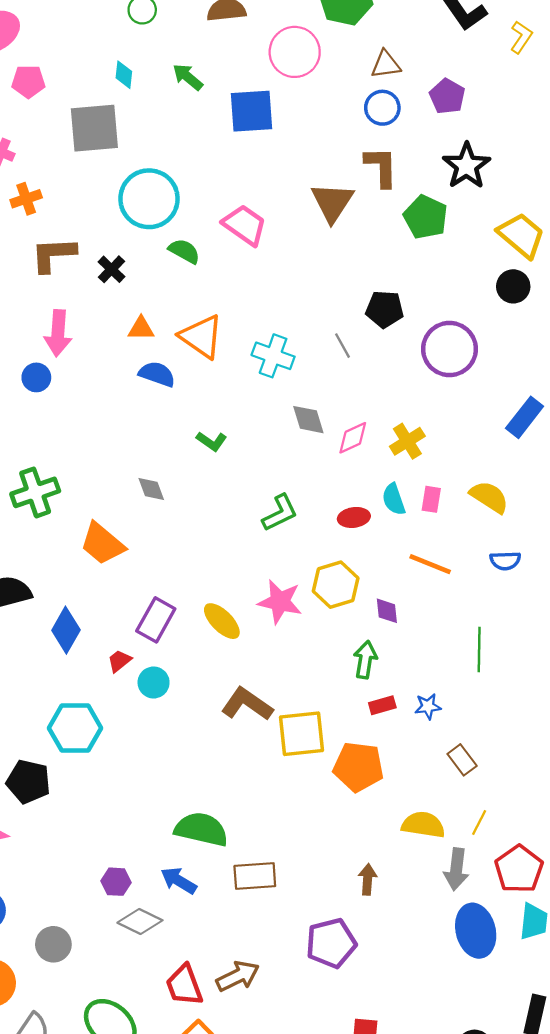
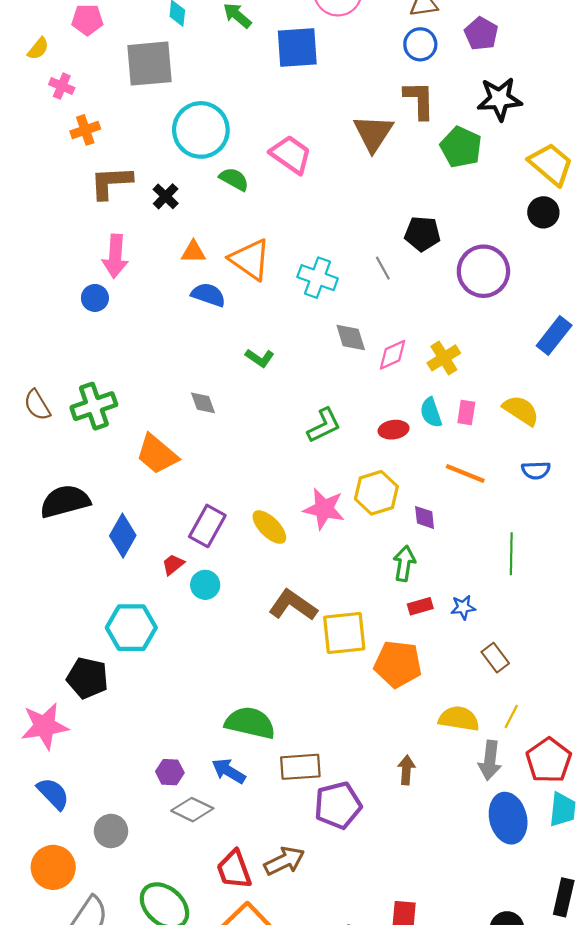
black star: (467, 166) -> (499, 99), turned 30
purple pentagon: (331, 943) -> (338, 805), moved

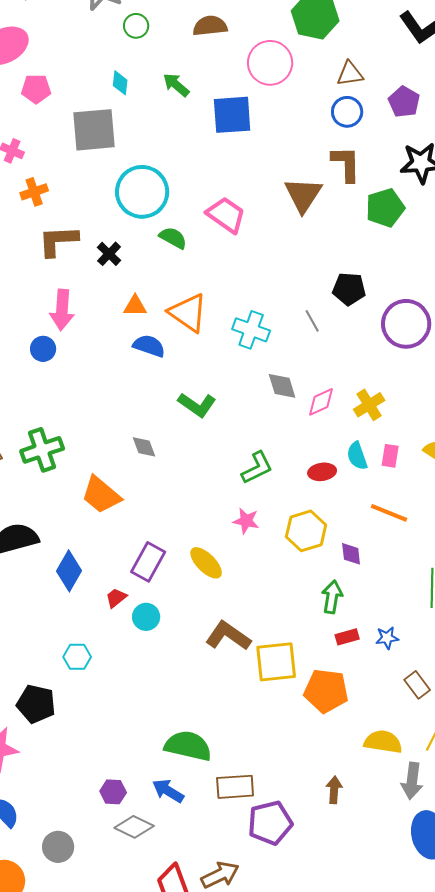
green pentagon: (461, 147) -> (385, 208), turned 30
green L-shape: (260, 358) -> (197, 405), size x1.4
pink star: (324, 509) -> (246, 521), moved, size x0.7
cyan hexagon: (131, 628) -> (77, 657), size x0.6

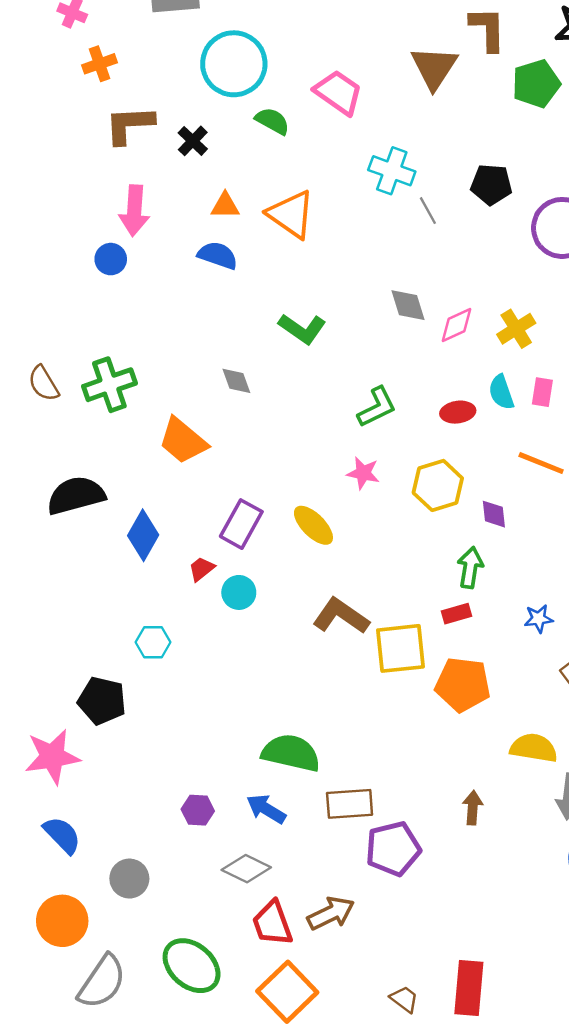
gray line: (312, 321) -> (428, 211), moved
cyan cross: (251, 330) -> (392, 171), moved
blue semicircle: (149, 346) -> (218, 255), moved
red rectangle: (347, 637) -> (457, 614), moved
gray diamond: (134, 827) -> (246, 869), moved

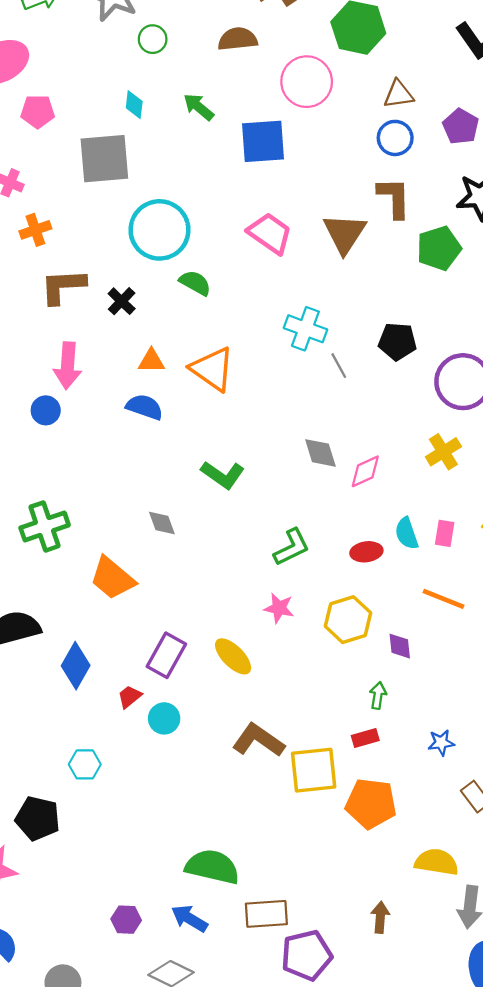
pink trapezoid: (338, 92) -> (270, 233), moved
yellow cross: (516, 329) -> (443, 452), moved
green arrow: (470, 568) -> (378, 695), size x0.7

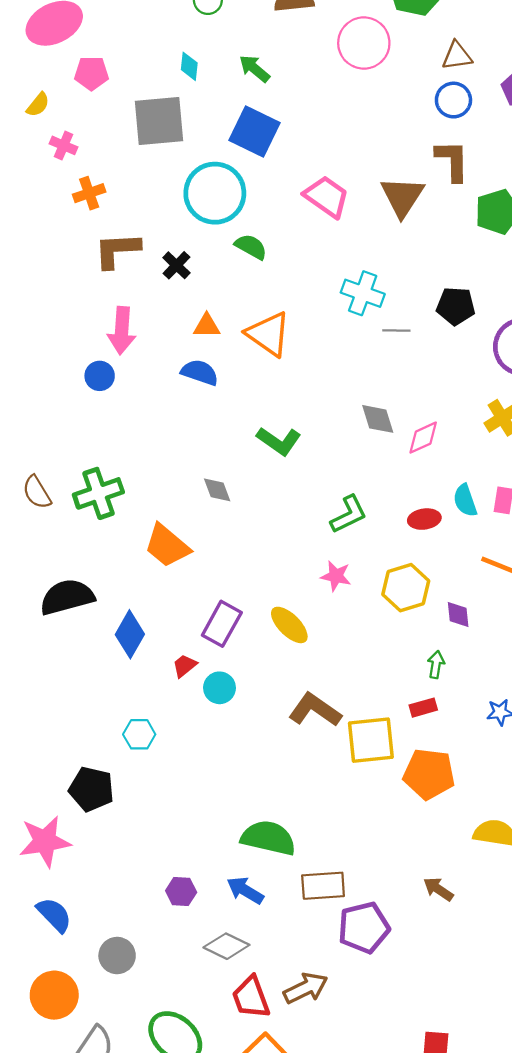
blue square: (263, 141) -> (254, 131), moved, turned 30
gray line: (339, 366) -> (396, 330), turned -60
brown arrow: (380, 917) -> (438, 889), turned -60

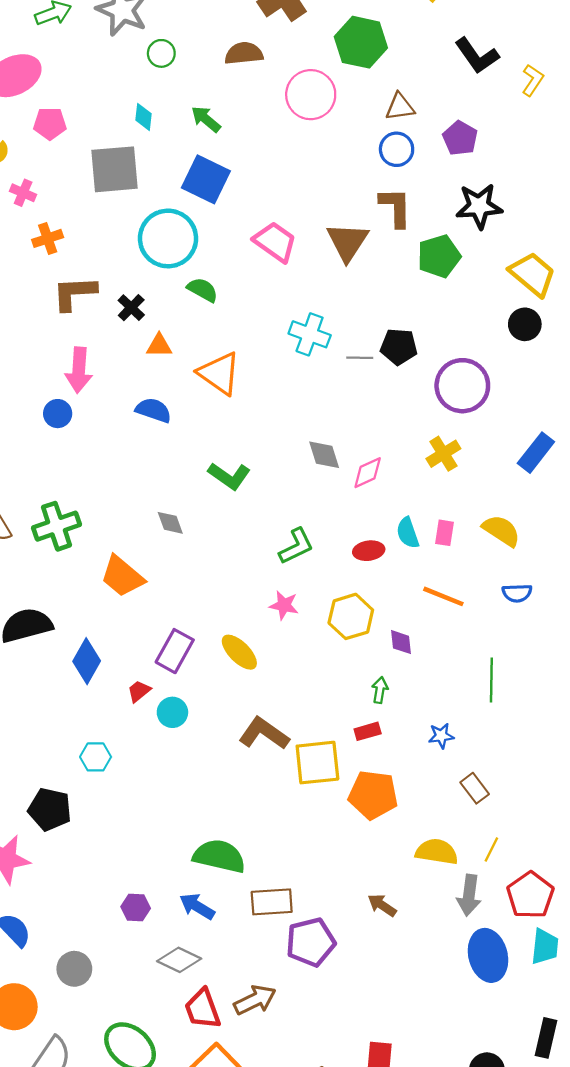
orange triangle: (207, 326) -> (159, 346), moved
gray line: (396, 330) -> (360, 358), moved

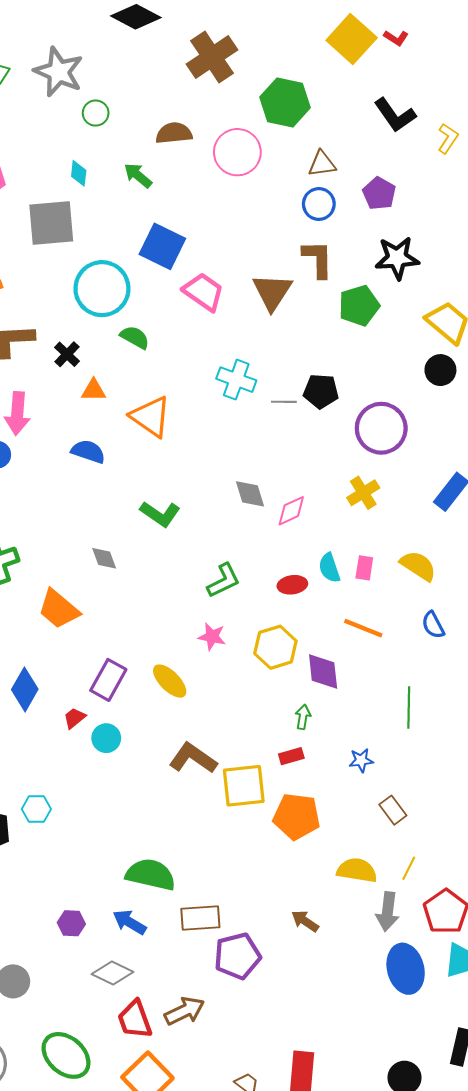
brown semicircle: (244, 53) -> (174, 133), moved
blue square: (206, 179) -> (162, 246), moved
blue semicircle: (517, 593) -> (433, 625), turned 64
purple diamond: (401, 642) -> (323, 672), size x1.5
cyan hexagon: (96, 757) -> (36, 809), moved

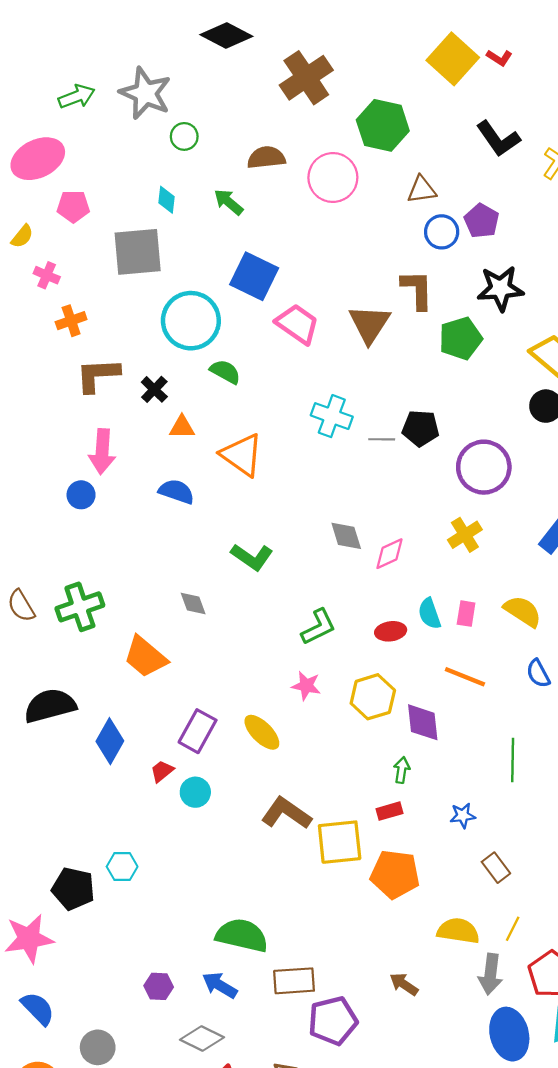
blue circle: (319, 204) -> (442, 232), moved

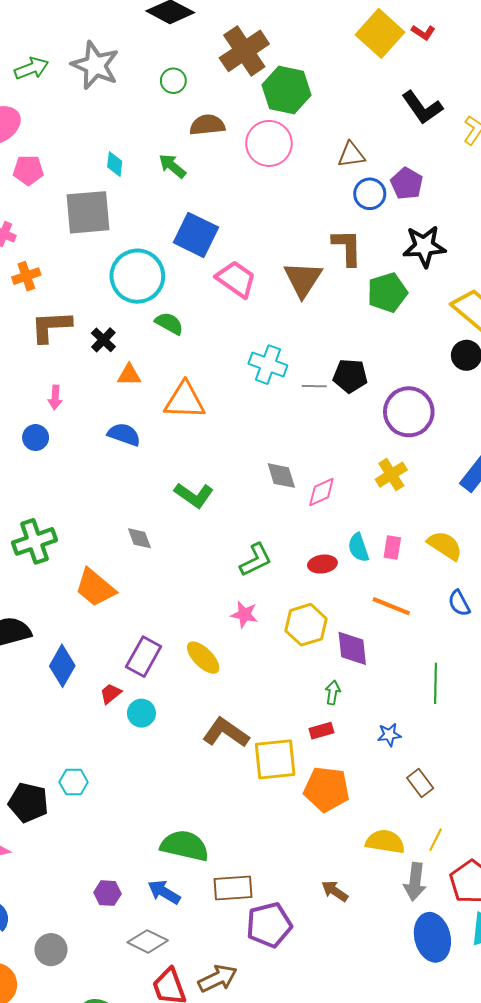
green hexagon: (383, 125) -> (286, 90), moved
green circle: (184, 136) -> (173, 81), moved
pink arrow: (102, 452) -> (55, 397), size x0.6
orange triangle: (242, 455) -> (185, 401), turned -33

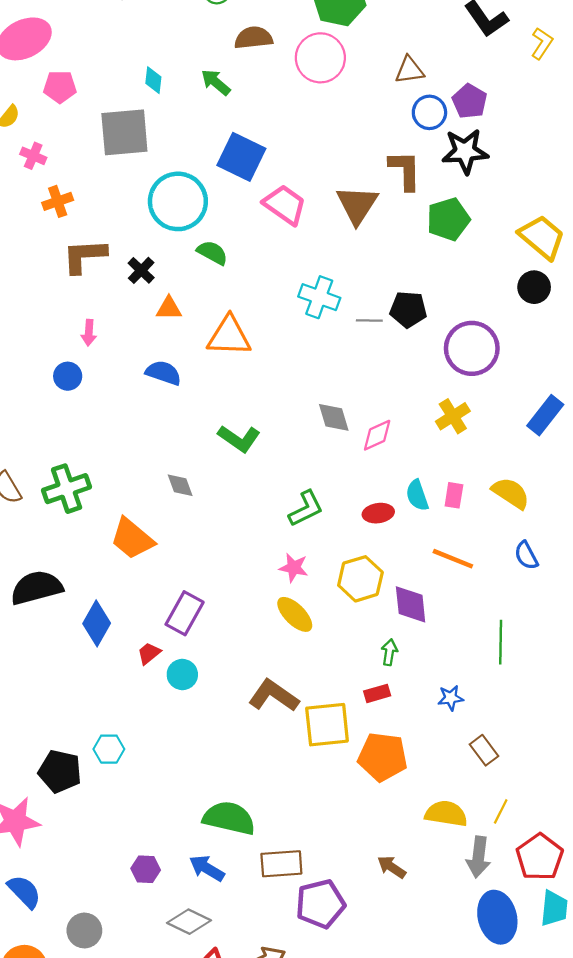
black star: (424, 246) -> (465, 151), moved
yellow ellipse: (203, 658) -> (295, 614), moved

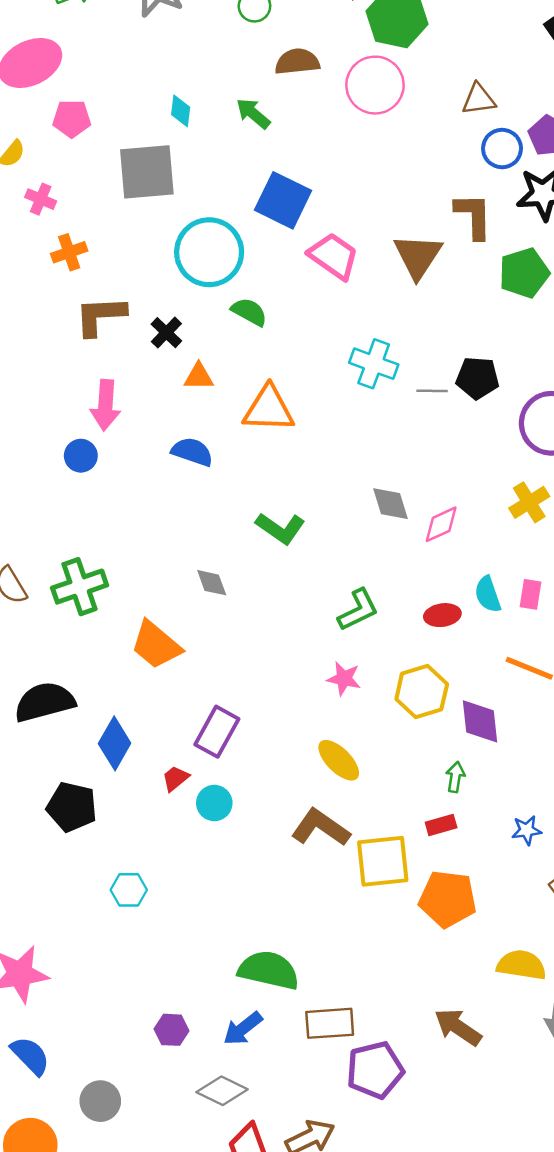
pink arrow: (89, 333) -> (105, 405), size x1.6
yellow ellipse: (295, 614) -> (339, 760), moved
black pentagon: (60, 771) -> (72, 807), moved
brown arrow: (392, 867) -> (458, 1027), size x1.4
blue arrow: (207, 868) -> (243, 1029), turned -69

